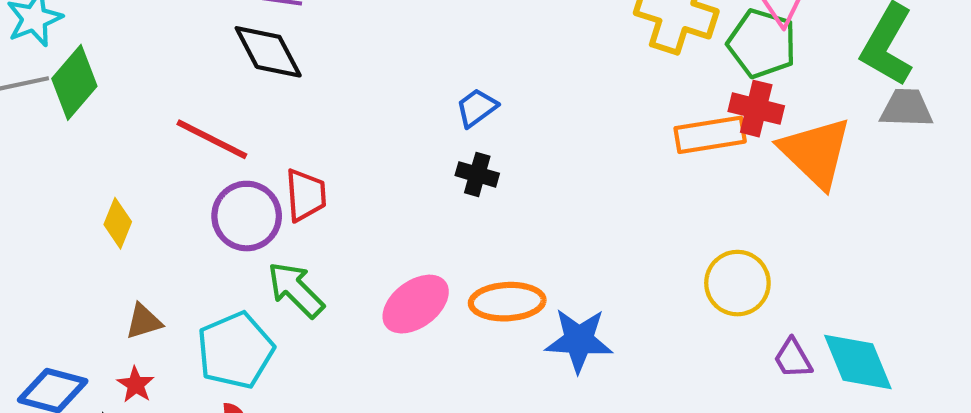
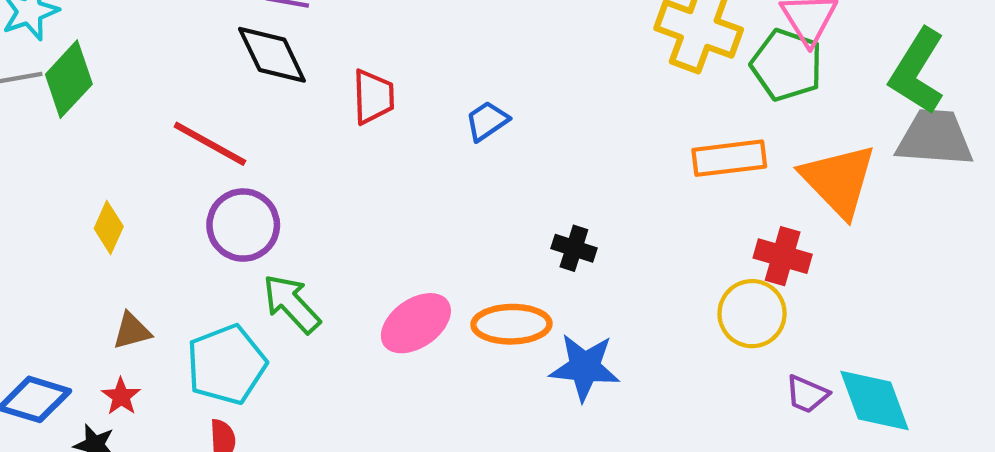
gray trapezoid: (906, 108) -> (935, 138), size x1.4
red cross: (756, 109) -> (783, 256), moved
black cross: (477, 174) -> (574, 248), moved
red trapezoid: (306, 195) -> (373, 97), moved
purple trapezoid: (793, 358) -> (807, 394), turned -39

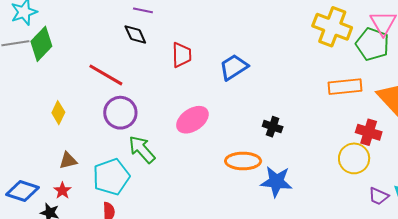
black diamond: (272, 55) -> (135, 34), size x0.7
blue trapezoid: (487, 121) -> (234, 67), size x1.4
pink ellipse: (416, 323) -> (192, 120), moved

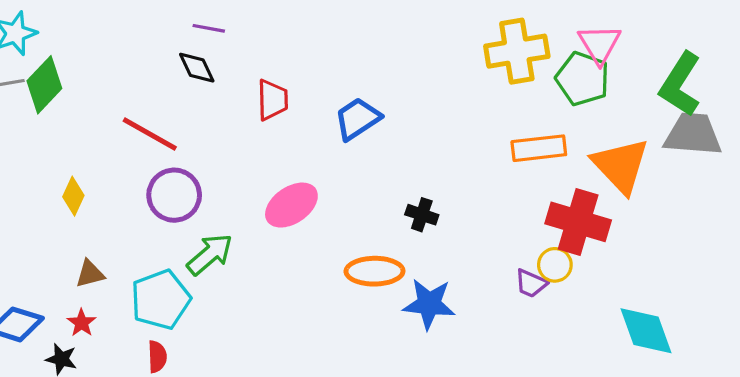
yellow cross: (332, 27) -> (517, 51), turned -30
red cross: (369, 132) -> (578, 222), size x1.5
green arrow: (142, 149) -> (210, 254), turned 92
yellow circle: (354, 158) -> (555, 265), size x0.7
purple trapezoid: (379, 196) -> (531, 283), moved

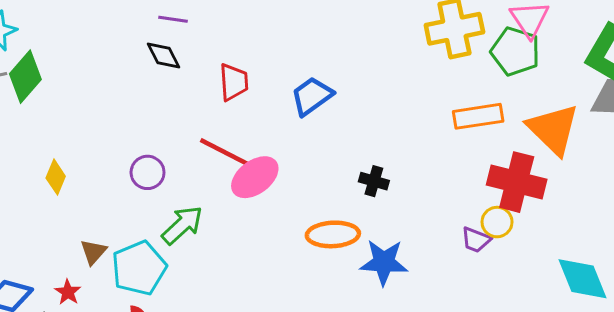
red line: (150, 134) -> (225, 152), moved
purple circle: (174, 195) -> (148, 172), size x0.7
brown triangle: (90, 274) -> (93, 252), moved, turned -32

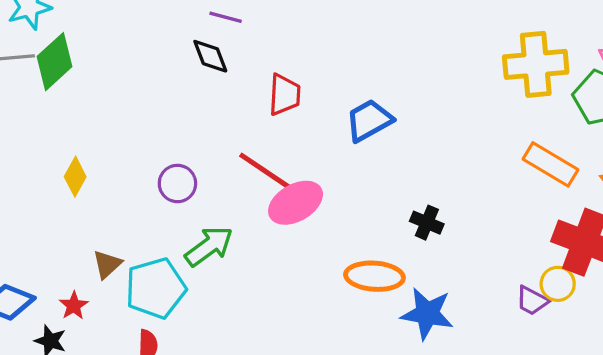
orange rectangle: (478, 116) -> (551, 164), turned 33

